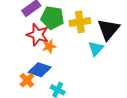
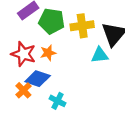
red star: (38, 35) -> (23, 54), moved
cyan triangle: (96, 48) -> (100, 55), turned 42

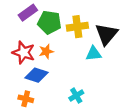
orange cross: (23, 90) -> (26, 99), moved, turned -32
cyan cross: (58, 101) -> (76, 96), moved, turned 32

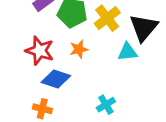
yellow cross: (77, 27) -> (107, 18), turned -30
orange star: (46, 51) -> (79, 49), moved

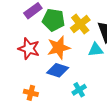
orange star: (79, 49) -> (59, 48), size x1.6
blue diamond: (56, 79) -> (58, 70), moved

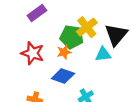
green pentagon: (54, 20) -> (72, 37), moved
orange star: (59, 48) -> (64, 52), size x0.6

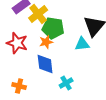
yellow cross: (87, 27) -> (38, 14), moved
blue diamond: (63, 76) -> (45, 64), turned 65

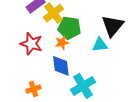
cyan cross: (66, 83) -> (83, 86), size x1.6
orange cross: (19, 86) -> (33, 89), turned -32

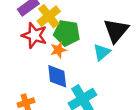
red star: (31, 44) -> (34, 35), moved
cyan triangle: (100, 45) -> (102, 52), turned -35

